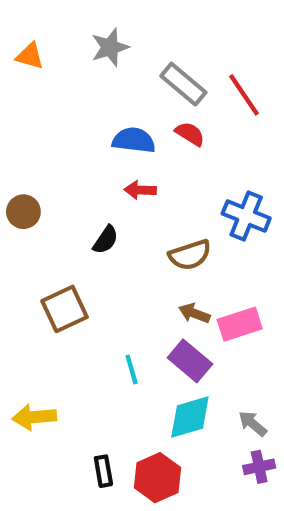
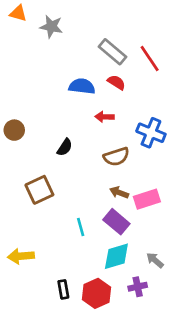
gray star: (110, 47) -> (51, 27), moved, turned 30
orange triangle: (30, 56) -> (18, 13), moved
red arrow: (140, 190) -> (104, 117), moved
purple cross: (259, 467) -> (138, 287), moved

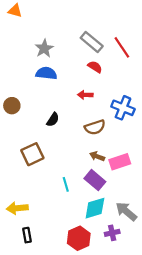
gray star: (51, 27) -> (44, 48), moved, turned 30
blue semicircle: (82, 86) -> (46, 73), moved
gray arrow: (155, 260) -> (126, 211), size x1.5
black rectangle: (63, 289) -> (27, 235), moved

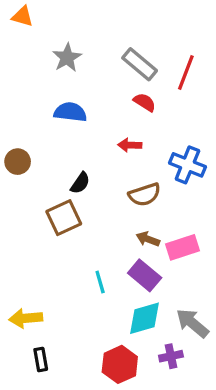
red line: (122, 47) -> (186, 73), turned 55
gray star: (44, 48) -> (67, 58), moved
brown square: (32, 154) -> (64, 218), moved

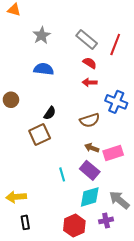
red arrow: (130, 145) -> (90, 82), moved

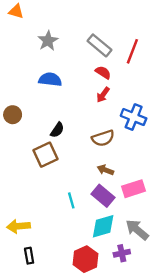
red arrow: (90, 82) -> (103, 95), turned -56
pink rectangle: (113, 153) -> (134, 189), moved

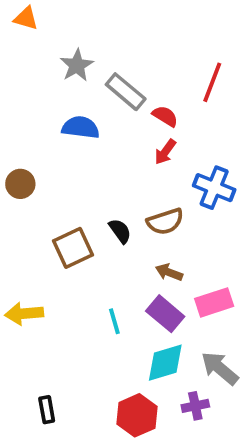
gray rectangle: (100, 45) -> (126, 92), moved
black semicircle: (57, 130) -> (120, 231), moved, turned -70
yellow arrow: (18, 226) -> (24, 314), moved

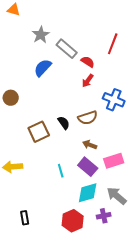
blue semicircle: (81, 127) -> (43, 68), turned -54

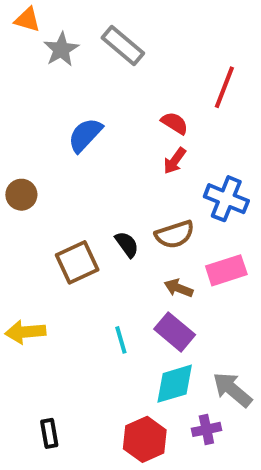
gray star: (41, 35) -> (61, 49), moved
gray rectangle: (67, 49) -> (123, 45), moved
pink rectangle: (114, 161) -> (226, 270), moved

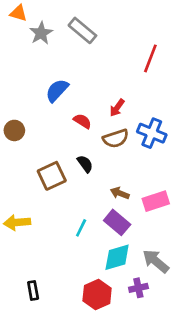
red semicircle: (175, 123) -> (82, 121), moved
brown semicircle: (175, 234) -> (116, 138), moved
pink rectangle: (226, 270) -> (156, 201), moved
cyan line: (121, 340) -> (81, 228), turned 42

